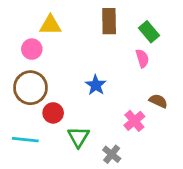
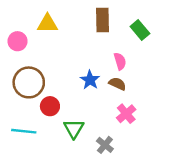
pink circle: (32, 49) -> (17, 41), moved
pink semicircle: (142, 58) -> (120, 61), moved
brown semicircle: (158, 101) -> (117, 84), moved

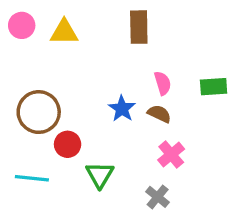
green rectangle: (140, 30) -> (214, 87), moved, turned -54
pink circle: (17, 41) -> (22, 25), moved
gray cross: (105, 145) -> (158, 197), moved

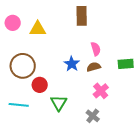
pink circle: (22, 25) -> (13, 23), moved
yellow triangle: (64, 32) -> (38, 29), moved
green rectangle: (214, 87) -> (126, 64), moved
brown semicircle: (159, 114) -> (94, 67), turned -40

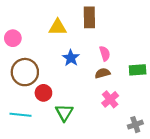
pink circle: (13, 23) -> (13, 38), moved
yellow triangle: (38, 29) -> (58, 27), moved
blue star: (72, 64) -> (71, 58), moved
gray cross: (93, 116) -> (135, 125), moved, turned 32

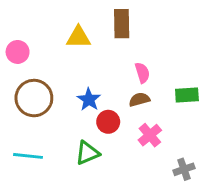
blue star: (71, 58) -> (89, 100), moved
red circle: (43, 93) -> (108, 122), moved
green triangle: (64, 113) -> (87, 153), turned 36

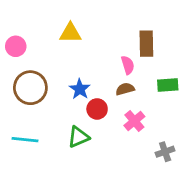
brown rectangle: (122, 24) -> (146, 44), moved

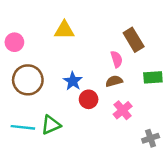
brown rectangle: (146, 44) -> (134, 40), turned -30
green triangle: (78, 137) -> (51, 125), moved

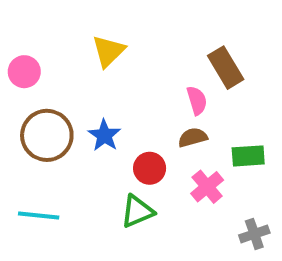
yellow triangle: (64, 30) -> (108, 51), turned -45
green rectangle: (153, 77) -> (248, 156), moved
blue star: (73, 81) -> (104, 135), moved
green triangle: (51, 125) -> (137, 211), moved

